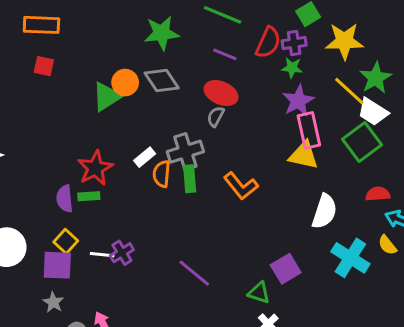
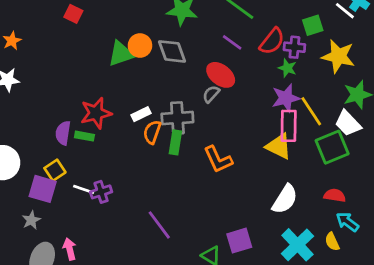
yellow line: (349, 91) -> (311, 111), moved

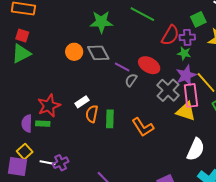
purple line: (232, 42) -> (122, 67), moved
green triangle: (121, 54) -> (21, 54), moved
red ellipse: (221, 75) -> (149, 65), moved
gray cross: (177, 118) -> (168, 90), moved, turned -35

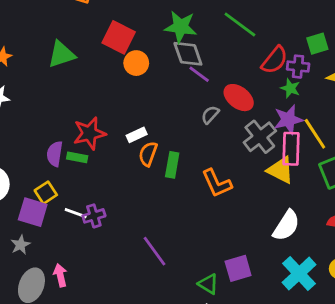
red square: (22, 36) -> (119, 37), moved, size x1.6
gray diamond: (98, 53) -> (188, 54), moved
purple line: (122, 67) -> (199, 74), moved

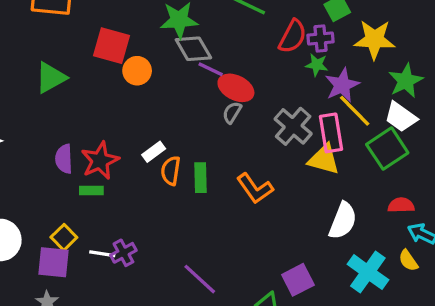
red ellipse: (239, 98) -> (236, 88), moved
purple star: (288, 120) -> (342, 85), moved
purple semicircle: (55, 154) -> (64, 159), moved

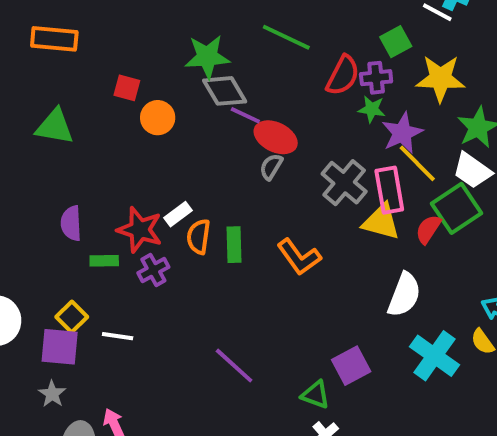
red square: (111, 46) -> (127, 88), size x0.6
green triangle: (51, 78) -> (55, 127), turned 40
red star: (100, 161) -> (140, 230), moved, turned -30
red semicircle: (401, 205) -> (428, 229), moved, turned -55
purple cross: (123, 253) -> (153, 270), moved

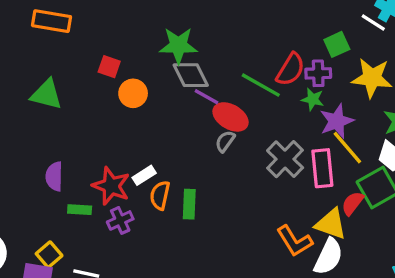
green line: (286, 37) -> (261, 85), moved
yellow triangle: (381, 222) -> (331, 224), moved
orange L-shape: (299, 257) -> (294, 241), moved

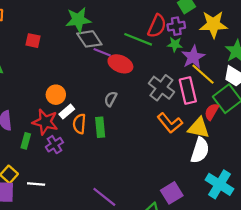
orange circle: (133, 93) -> (56, 95), moved
gray semicircle: (225, 141) -> (111, 99), moved
green rectangle: (80, 210) -> (26, 141), turned -70
orange L-shape: (294, 241) -> (170, 123), moved

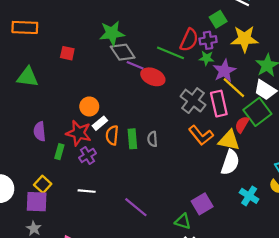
gray semicircle: (111, 99) -> (152, 139), moved, turned -32
white line: (36, 184) -> (87, 191), moved
cyan cross: (219, 184) -> (249, 196), size x0.7

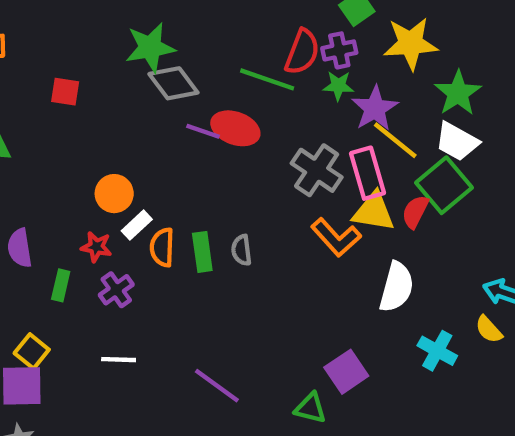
purple line: (135, 65) -> (203, 131), moved
red star: (79, 133) -> (96, 247), size x0.6
yellow triangle: (229, 140) -> (374, 212), moved

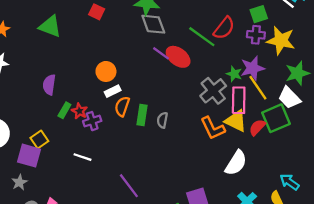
purple cross: (339, 50) -> (256, 35), moved
green star: (338, 86) -> (234, 74), moved
red star: (96, 247) -> (79, 111), moved

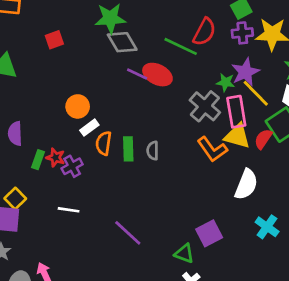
red square: (97, 12) -> (54, 40), turned -35

